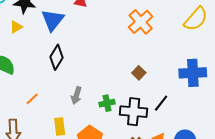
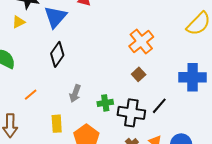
orange cross: (141, 22) -> (141, 41), moved

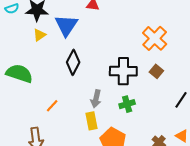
yellow triangle: (19, 22) -> (39, 35), moved
black cross: (131, 113) -> (123, 71), moved
yellow rectangle: (57, 124) -> (91, 121), moved

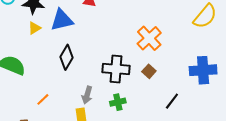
blue triangle: (66, 25) -> (62, 20), turned 40

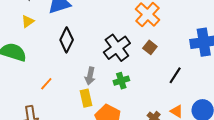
yellow triangle: (34, 28) -> (28, 21), moved
black cross: (116, 69) -> (117, 48), turned -36

